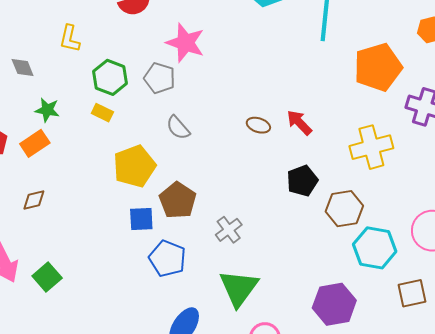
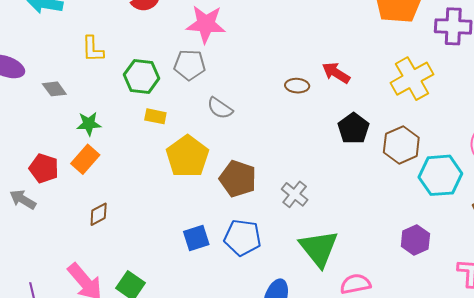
yellow rectangle: (102, 113) -> (155, 116), moved
blue square: (141, 219) -> (196, 238), moved
purple hexagon: (334, 304) -> (415, 240), size x0.7

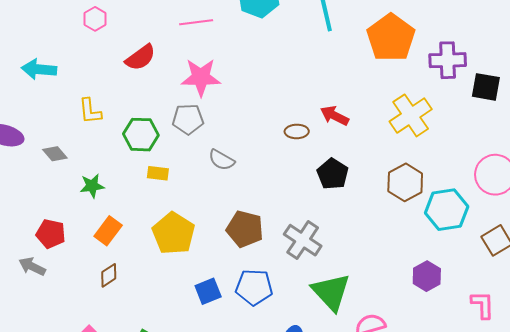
black pentagon: (353, 128) -> (333, 174), moved
yellow pentagon: (187, 156) -> (174, 233), moved
orange rectangle: (85, 159) -> (108, 231), moved
gray cross: (295, 194) -> (303, 240), size x1.4

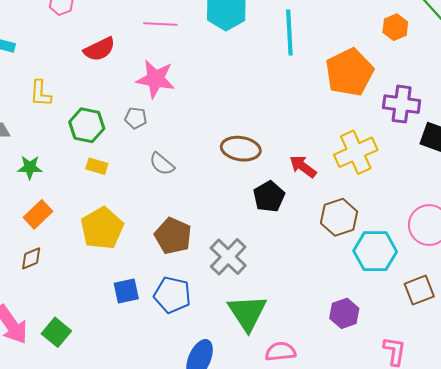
red arrow: (335, 116) -> (303, 166), moved
gray pentagon: (188, 119) -> (136, 118), size x0.7
brown ellipse: (297, 131) -> (241, 149), size x1.6

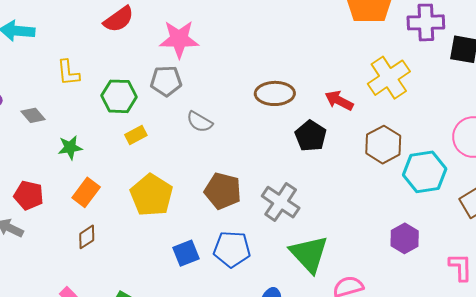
gray pentagon: (136, 118) -> (166, 81), size x1.4
yellow rectangle: (97, 166) -> (136, 135), turned -35

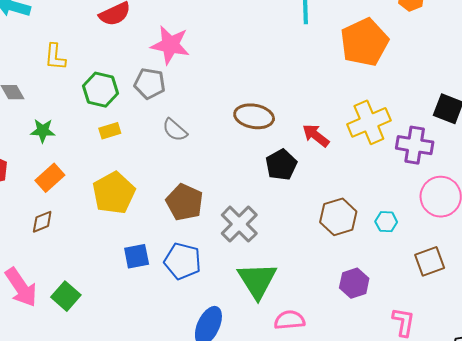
purple cross: (426, 22) -> (415, 145), moved
brown hexagon: (383, 145) -> (338, 217), moved
cyan hexagon: (425, 172) -> (386, 222), size x0.5

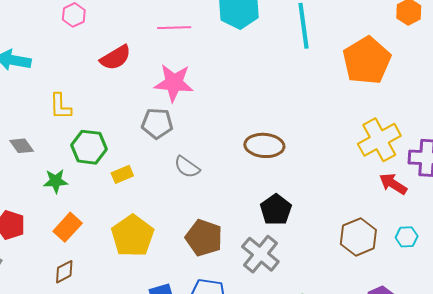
green hexagon: (100, 90) -> (89, 147), moved
red arrow: (316, 135) -> (393, 184), moved
black pentagon: (281, 165) -> (276, 210), moved

